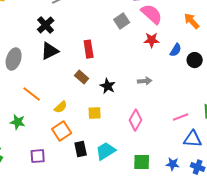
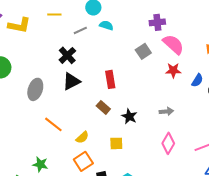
pink diamond: (136, 120) -> (168, 143), moved
green star: (18, 122) -> (40, 164), moved

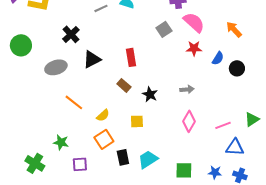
black cross: (67, 55) -> (71, 34), moved
gray ellipse: (35, 89) -> (56, 67), turned 55

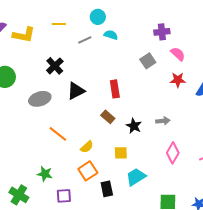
pink semicircle: (194, 22) -> (178, 54), size x0.7
gray arrow: (187, 89) -> (163, 121), moved
cyan trapezoid: (148, 159) -> (136, 177), moved

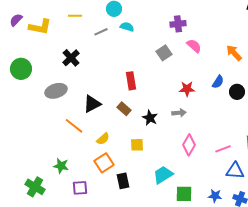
red star: (178, 80) -> (187, 89), moved
black triangle: (76, 91) -> (92, 104), moved
cyan trapezoid: (136, 177) -> (163, 175), moved

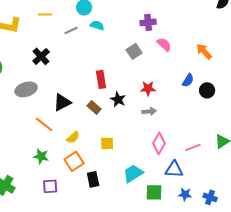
red star: (187, 89) -> (148, 88), moved
black star: (150, 118) -> (118, 99), moved
green star: (61, 166) -> (41, 156), moved
blue triangle: (235, 171) -> (174, 169), moved

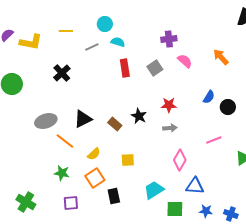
orange arrow: (204, 51) -> (221, 57), moved
red rectangle: (101, 79) -> (125, 68), moved
gray ellipse: (26, 89) -> (46, 121), moved
pink line: (193, 147) -> (214, 140), moved

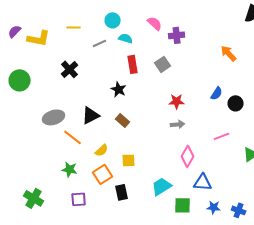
pink semicircle: (185, 61) -> (155, 23), moved
black star: (139, 116) -> (119, 89), moved
yellow square: (128, 160) -> (129, 160), moved

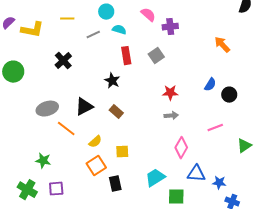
green star: (70, 169) -> (43, 161), moved
purple square: (79, 199) -> (56, 189), moved
blue star: (214, 207) -> (219, 183), moved

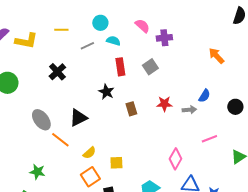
black circle: (229, 95) -> (235, 107), moved
gray ellipse: (47, 109) -> (41, 120), turned 70
brown rectangle: (116, 112) -> (131, 109), moved, turned 32
gray arrow: (171, 116) -> (189, 110), moved

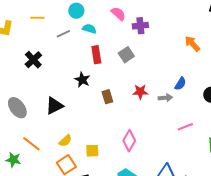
orange line: (60, 140) -> (31, 144), moved
pink diamond: (175, 159) -> (129, 141), moved

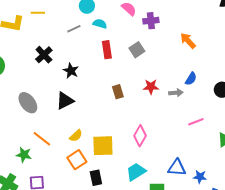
yellow line: (37, 18) -> (38, 13), moved
orange arrow: (192, 44) -> (188, 41), moved
black star: (82, 80) -> (71, 71), moved
yellow square: (92, 151) -> (103, 146), size x1.6

